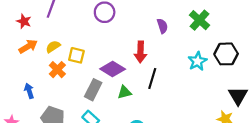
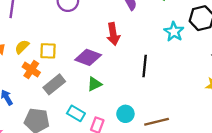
black line: (152, 79) -> (145, 66), moved
gray rectangle: (93, 90) -> (54, 84), moved, turned 36
green triangle: (124, 92) -> (94, 84), moved

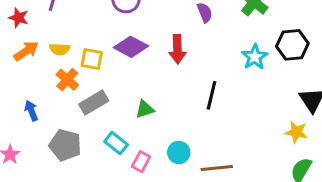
yellow semicircle: (22, 47) -> (60, 49), turned -140
purple diamond: (88, 57) -> (131, 47), moved

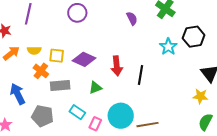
purple diamond: (131, 47) -> (84, 59), moved
red arrow: (177, 49) -> (117, 66), moved
gray rectangle: (94, 103) -> (60, 85), turned 30
blue arrow: (31, 111) -> (18, 94), size x1.5
cyan circle: (179, 152) -> (121, 116), size x1.6

